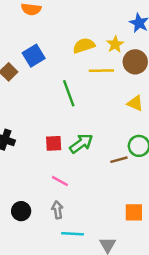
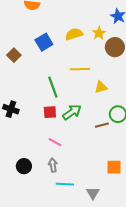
blue square: (34, 56) -> (44, 42), moved
yellow line: (101, 71) -> (80, 69), moved
green line: (69, 93) -> (53, 87), moved
yellow triangle: (135, 103) -> (101, 87), moved, turned -40

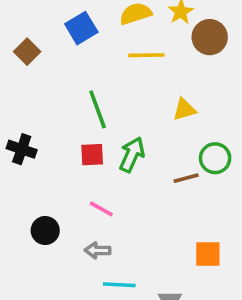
yellow line: (80, 69) -> (146, 55), moved
green arrow: (72, 112) -> (132, 155), turned -30
gray arrow: (53, 165) -> (98, 250), turned -80
black circle: (24, 166) -> (45, 231), moved

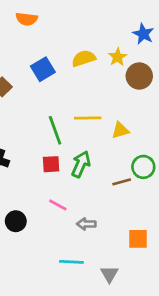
yellow line: (146, 55) -> (88, 118), moved
gray arrow: (98, 250) -> (86, 224), moved

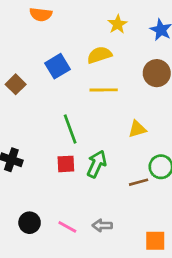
yellow star: (118, 57) -> (118, 24), moved
yellow line: (88, 118) -> (104, 90), moved
pink line: (58, 205) -> (67, 227), moved

